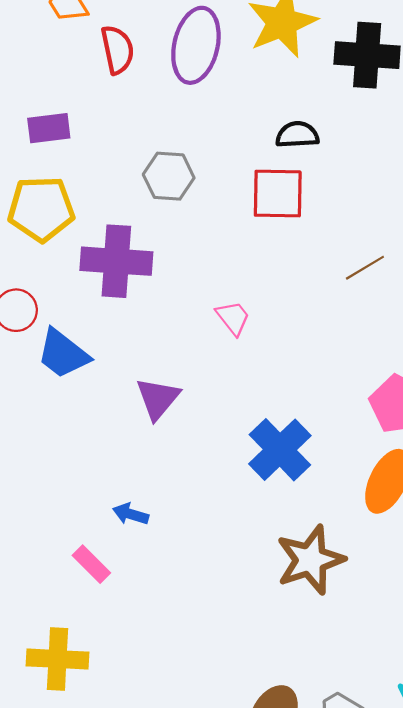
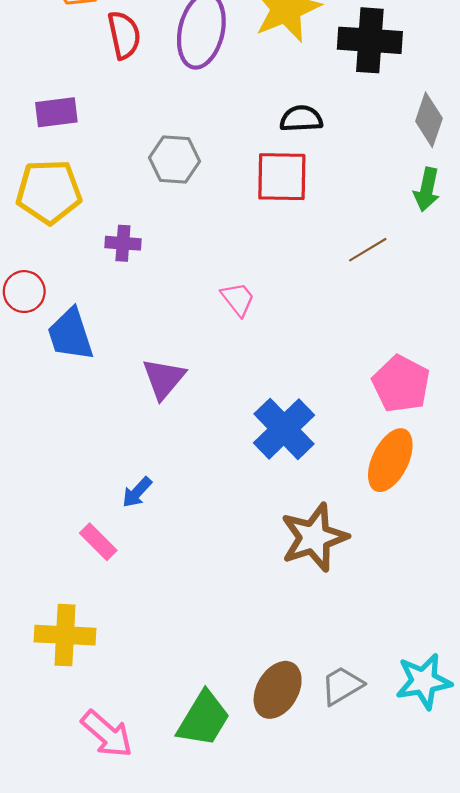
purple cross: (116, 261) -> (123, 243), size x0.5
blue trapezoid: (63, 354) -> (70, 334), turned 34
blue arrow: (131, 514) -> (137, 492), turned -64

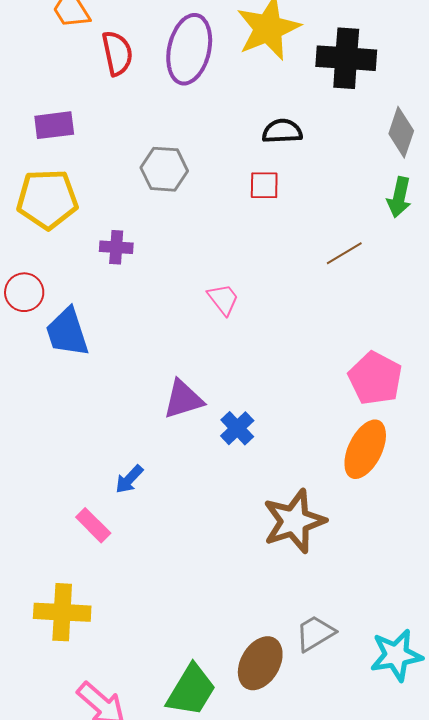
red square: (282, 177) -> (264, 185), size x0.6
purple triangle: (164, 379) -> (183, 399), moved, turned 33
blue cross: (284, 429) -> (237, 428), moved, size x0.6
gray trapezoid: (342, 686) -> (315, 633), moved

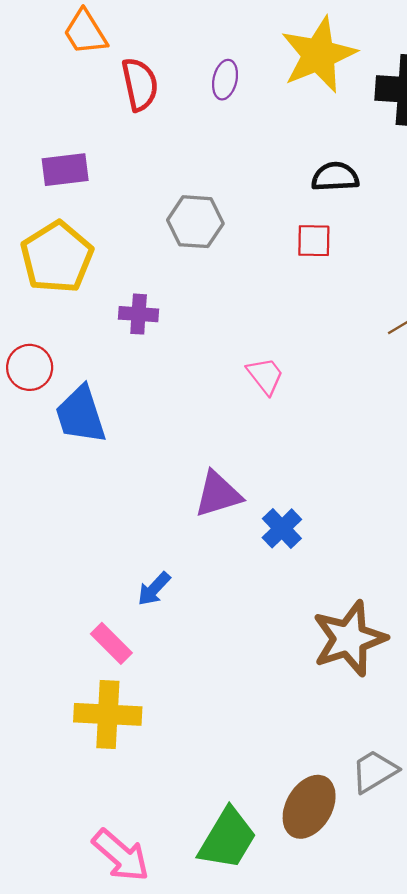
purple ellipse: (189, 49) -> (225, 80), size x0.5
yellow pentagon: (47, 199) -> (57, 257), turned -30
yellow cross: (62, 612) -> (108, 714), moved

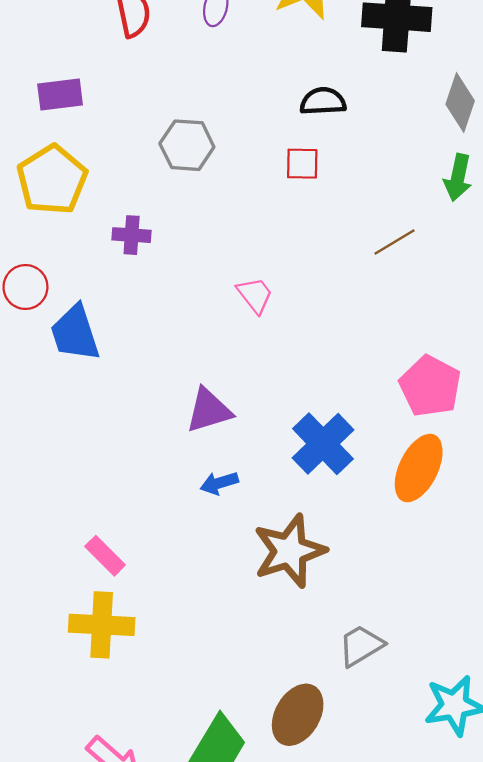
blue cross: (282, 528) -> (323, 444), moved, size x1.6
blue arrow: (154, 589) -> (219, 483), moved, turned 30
brown star: (349, 639) -> (290, 551), moved
gray trapezoid: (374, 771) -> (361, 646), moved

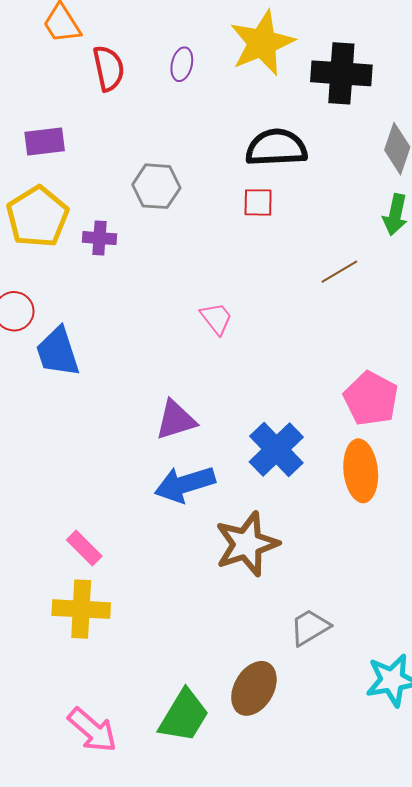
black semicircle: (323, 101) -> (276, 148), size x1.5
purple cross: (132, 235) -> (99, 238), moved
orange ellipse: (419, 468) -> (361, 471), turned -32
blue arrow: (219, 483) -> (185, 484), size x1.8

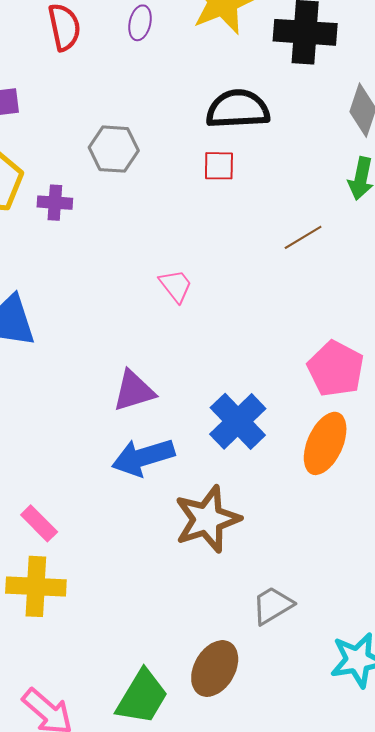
orange ellipse: (361, 471) -> (325, 443), turned 30

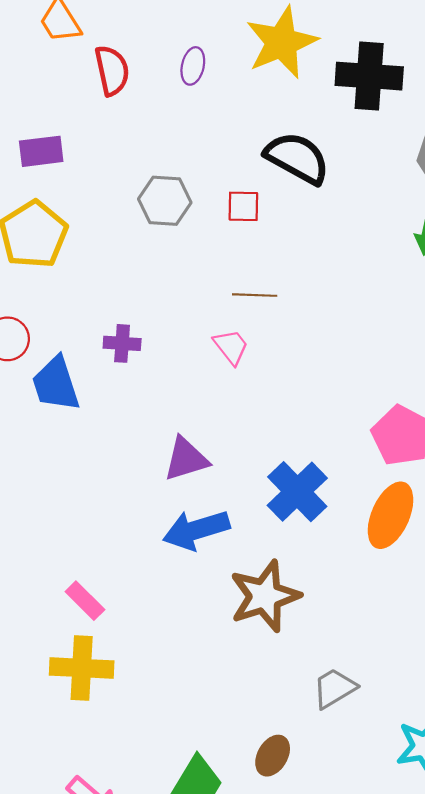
black semicircle: (238, 109) -> (297, 158), turned 32
red square: (219, 166) -> (243, 206), moved
purple cross: (55, 203) -> (122, 343), moved
brown line: (303, 237) -> (255, 295), moved, turned 33
brown ellipse: (215, 669) -> (273, 756), size x0.7

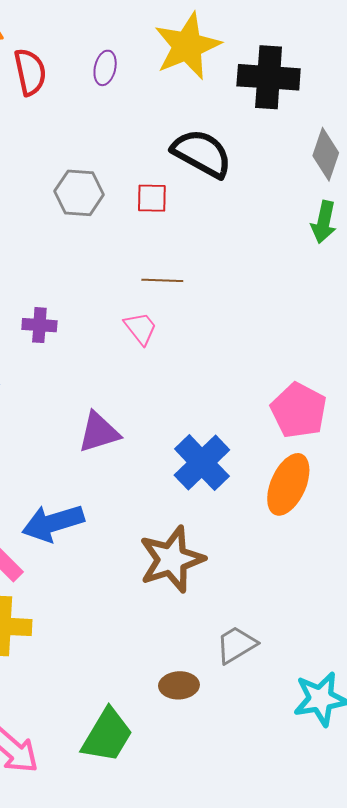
blue arrow: (196, 530) -> (53, 523), moved
brown ellipse: (273, 756) -> (179, 685), moved, turned 57

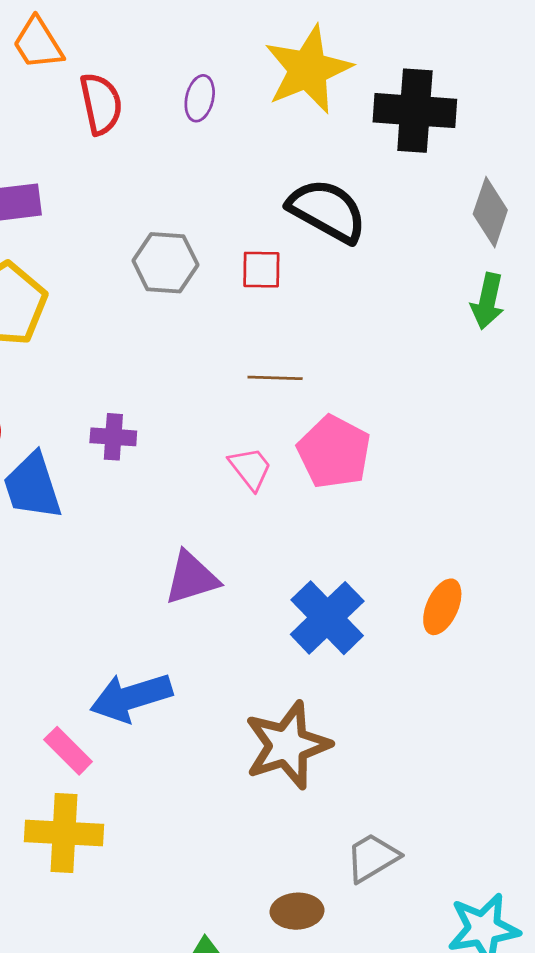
pink trapezoid: (140, 328) -> (250, 468), moved
pink pentagon: (299, 410) -> (334, 452), moved
orange ellipse: (288, 484) -> (442, 607), moved, size x0.7

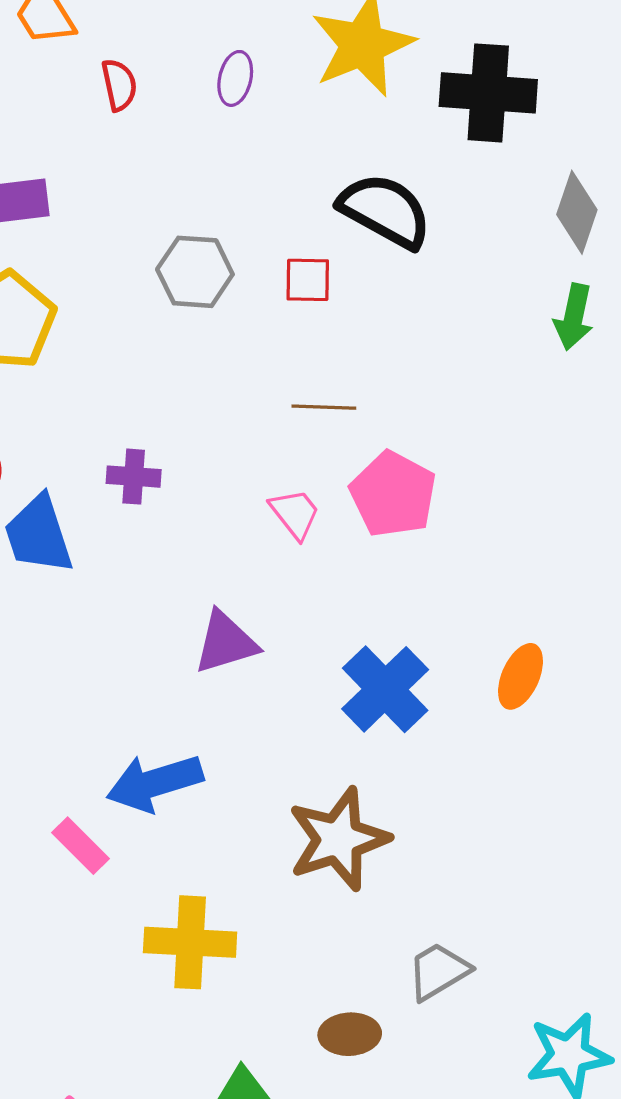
red semicircle: (101, 104) -> (119, 85), size x0.7
yellow cross: (64, 833) -> (190, 942), moved

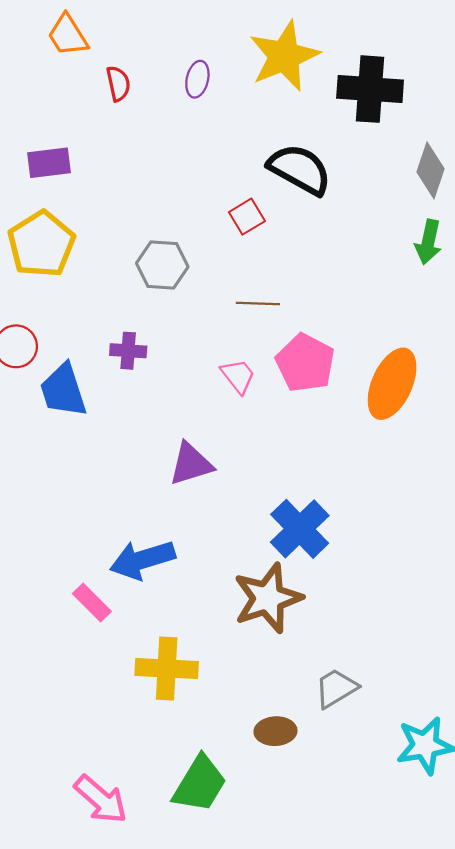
gray hexagon: (195, 272) -> (162, 265), moved
red square: (308, 280) -> (247, 217), turned -32
orange ellipse: (521, 676) -> (392, 384), moved, size x1.6
blue cross: (385, 689) -> (300, 529), moved

